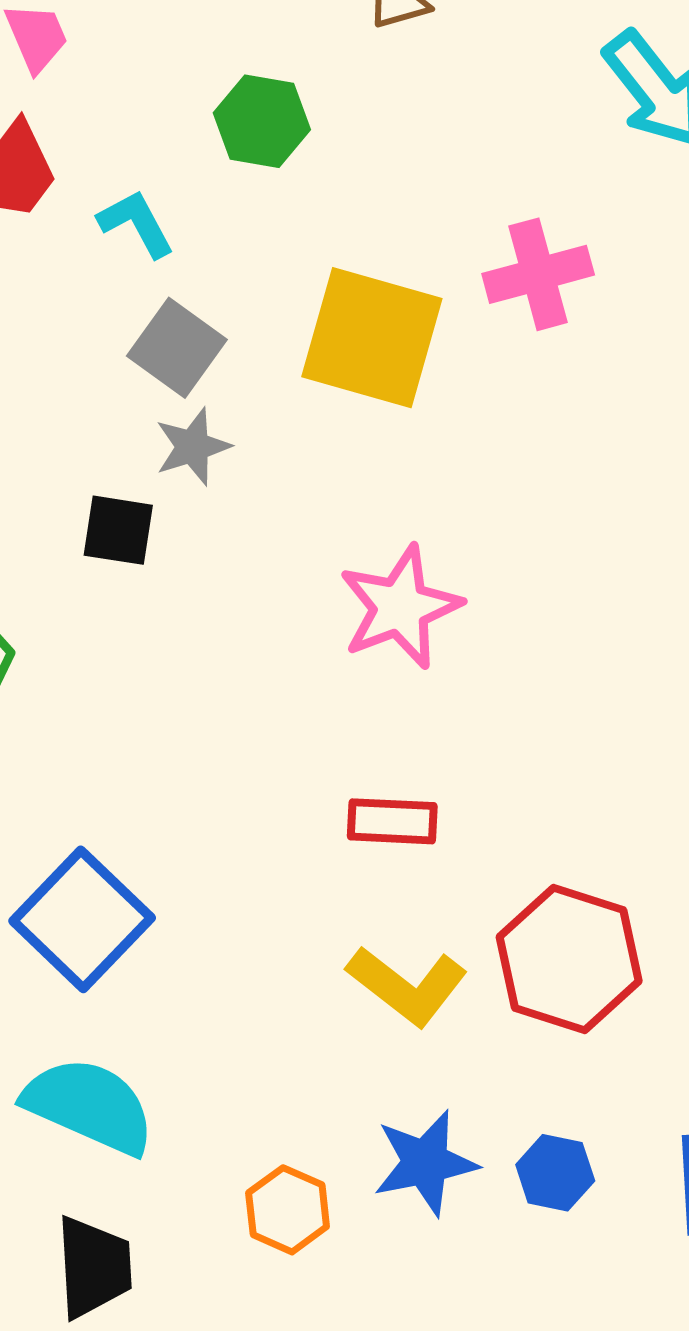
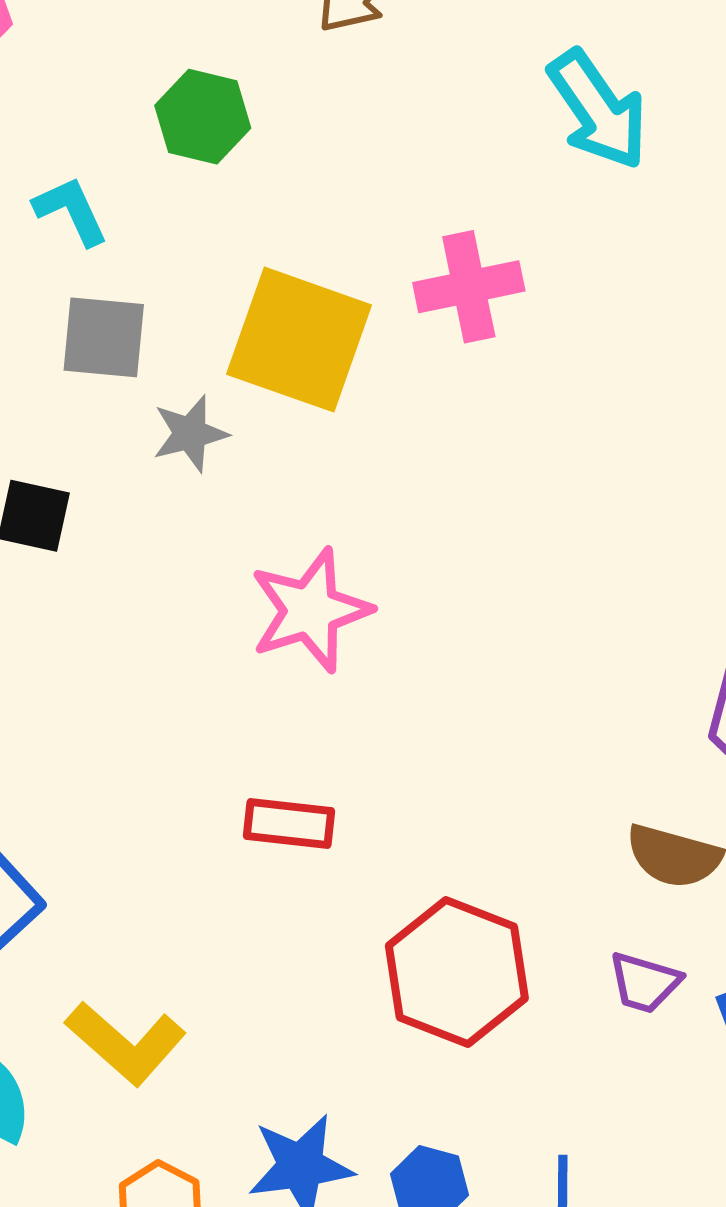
gray square: (177, 348) -> (104, 337), turned -34
gray star: (193, 447) -> (190, 434), moved
yellow L-shape: (407, 986) -> (126, 1043), moved

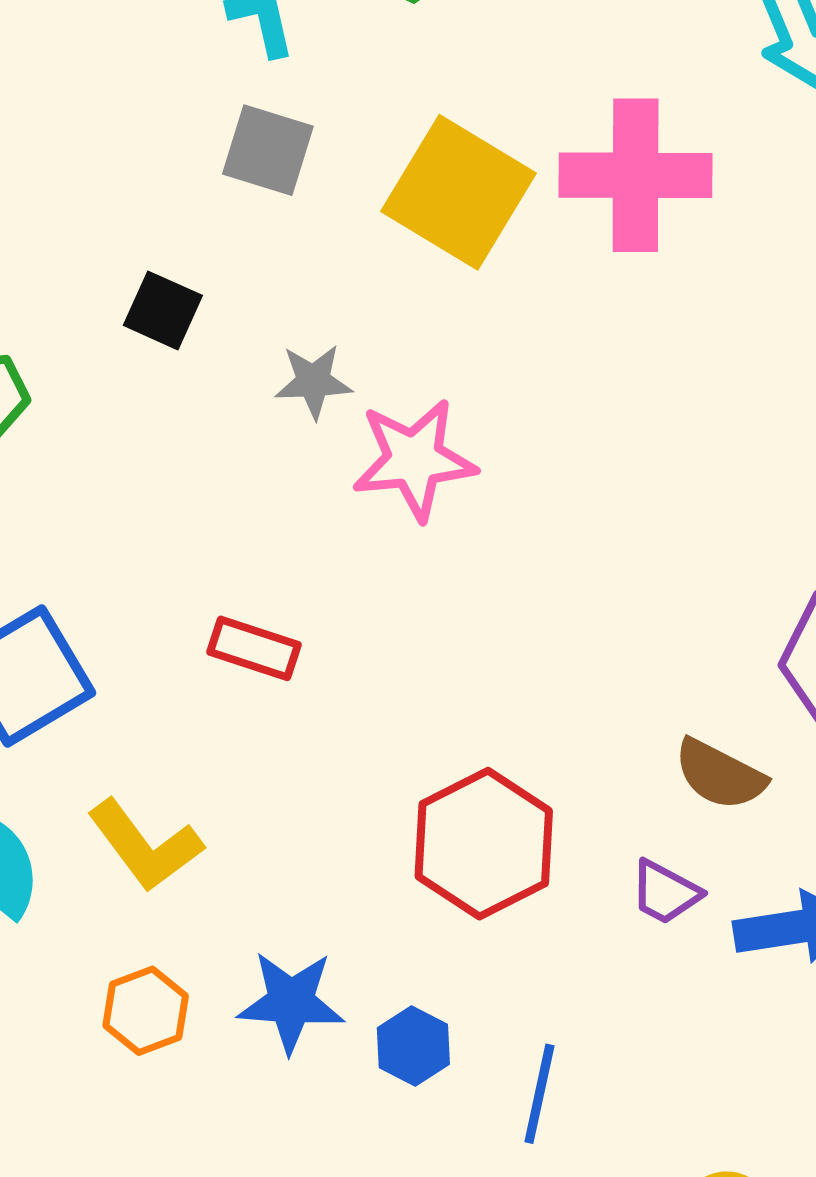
pink cross: (469, 287) -> (636, 175), size x1.4
gray star: (190, 434) -> (313, 381), moved
red rectangle: (289, 823) -> (254, 648), moved

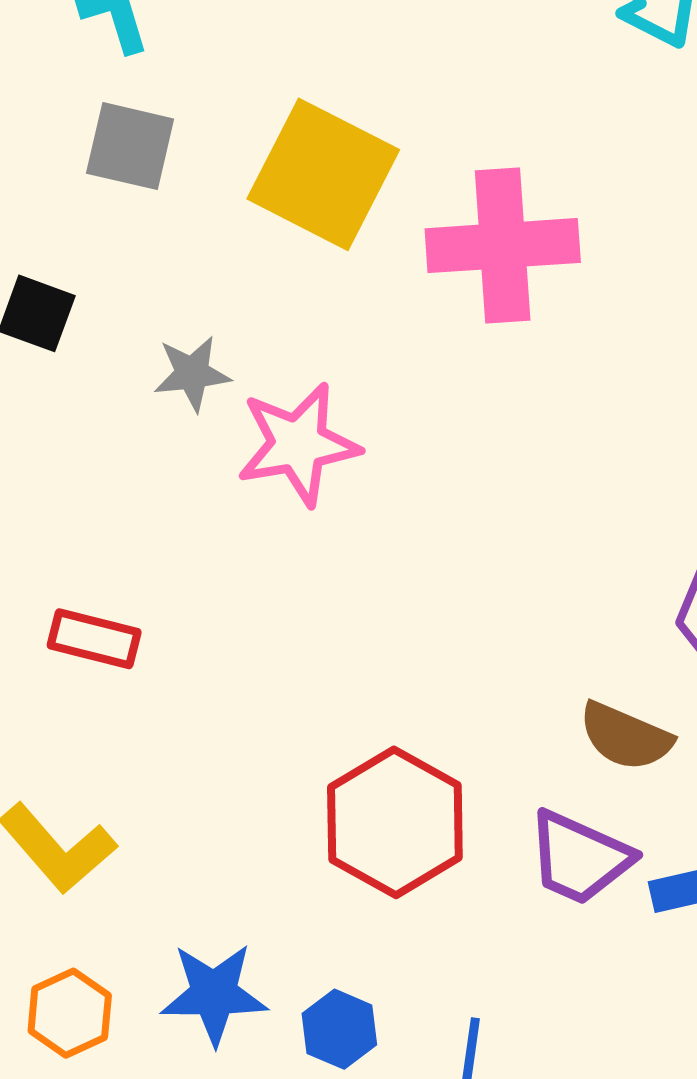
pink cross: (636, 175) -> (503, 246), moved
red rectangle: (254, 648) -> (94, 639), moved
purple trapezoid: (665, 892) -> (580, 858), size x1.5

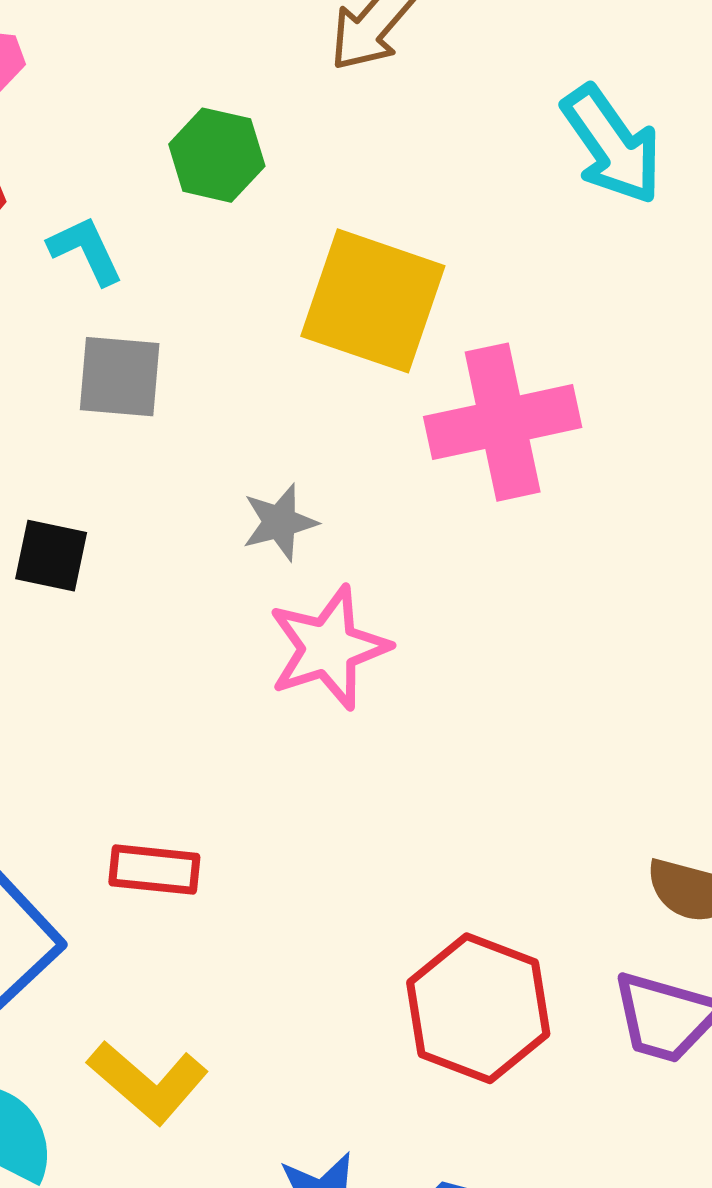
yellow square: (323, 174) -> (373, 301), moved
gray star: (192, 373) -> (280, 522), moved

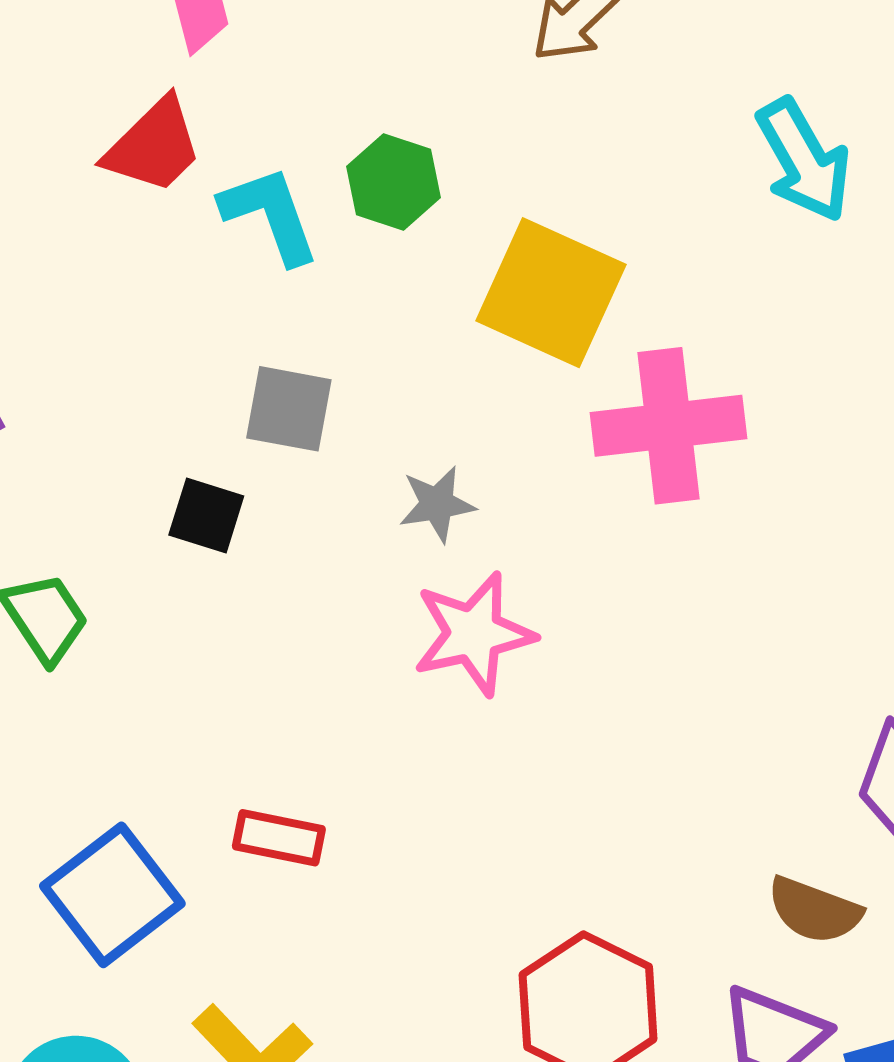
green hexagon: (217, 155) -> (393, 182), moved
cyan L-shape: (86, 250) -> (270, 215), size x1.4
gray square: (120, 377) -> (289, 409), moved

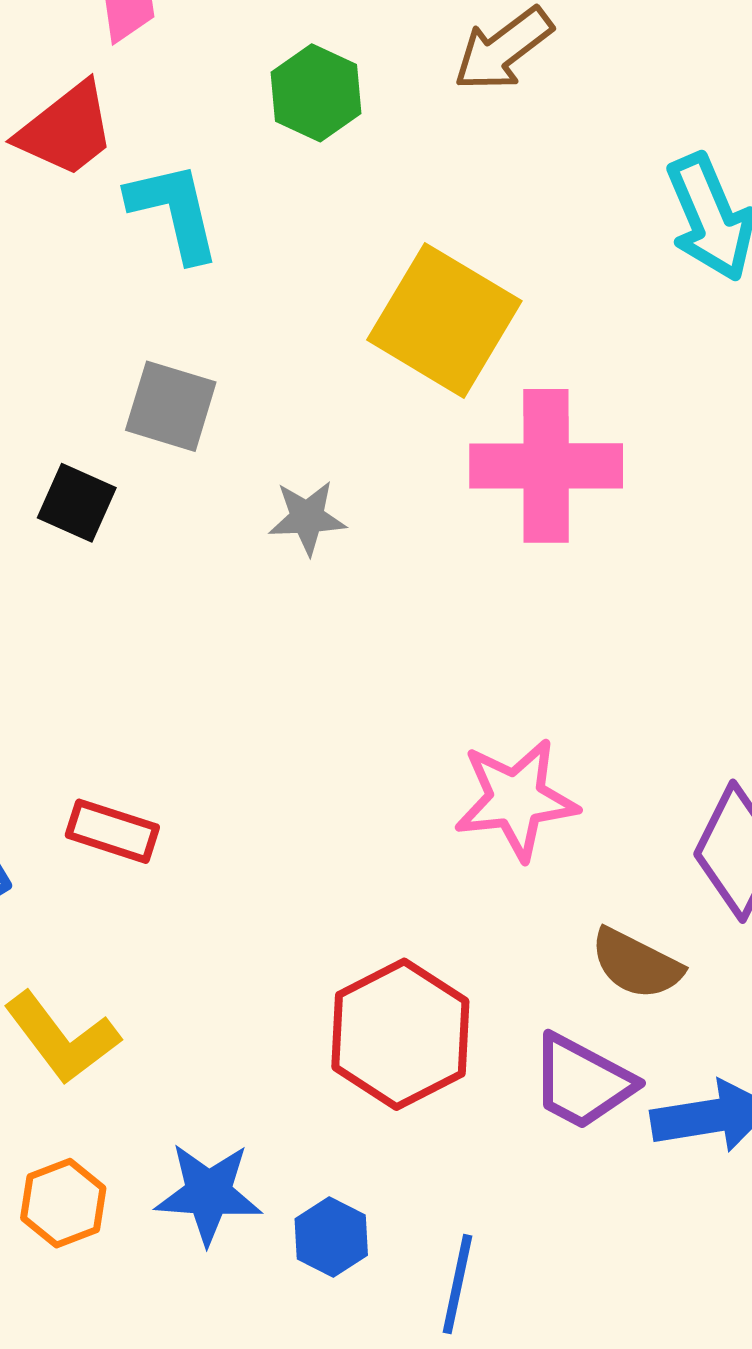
green hexagon: (393, 182) -> (316, 93), moved
pink star: (474, 634) -> (516, 799), moved

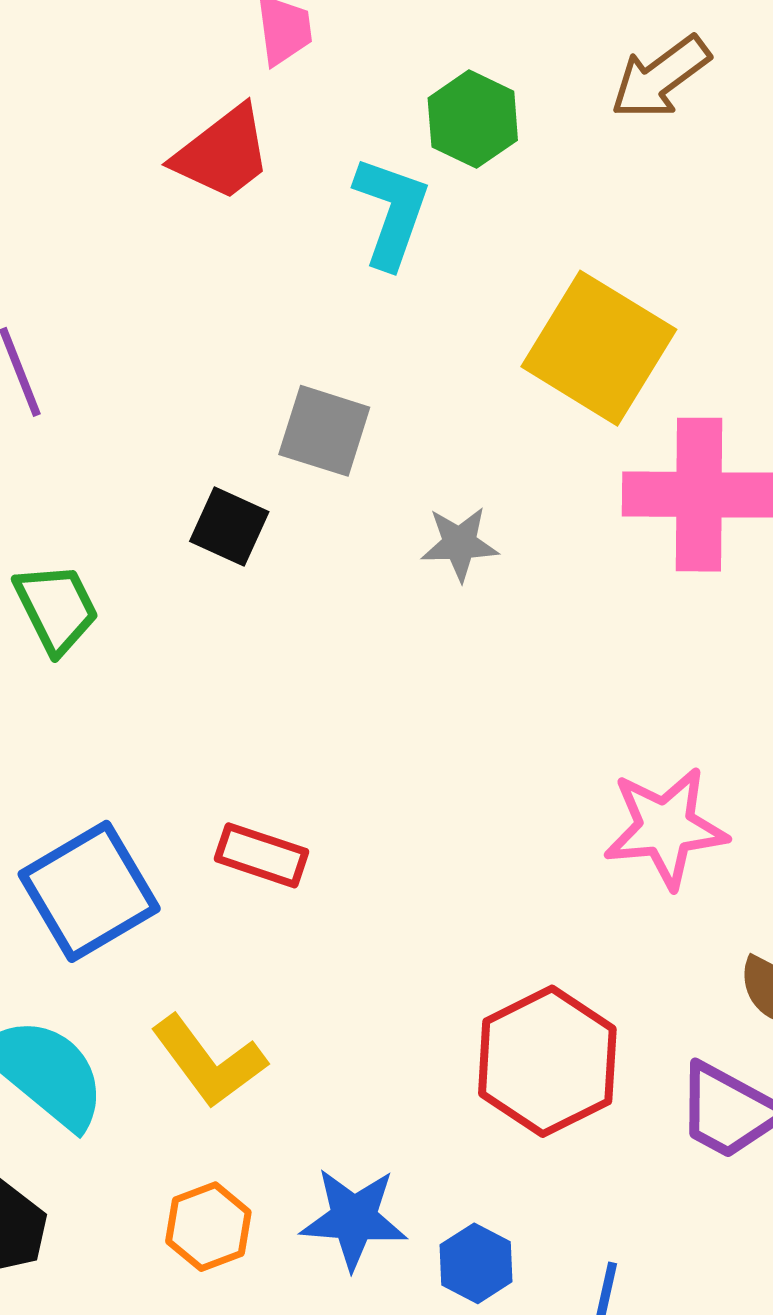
cyan L-shape: (174, 211) -> (391, 212), moved, turned 32

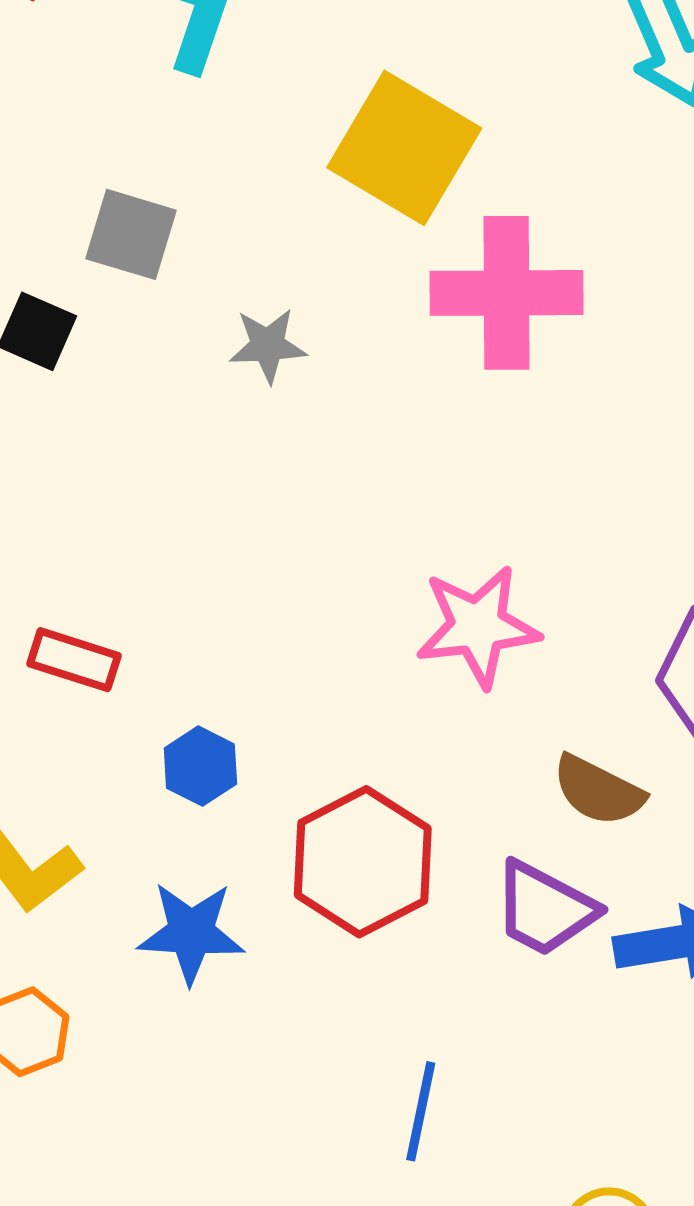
blue star: (354, 1219) -> (191, 933), moved
blue hexagon: (476, 1263) -> (200, 766), moved

